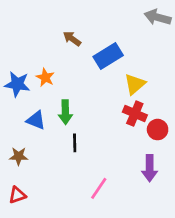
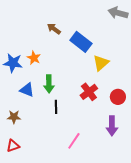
blue rectangle: (108, 56) -> (81, 42), turned 70
red cross: (135, 113) -> (89, 92), moved, turned 30

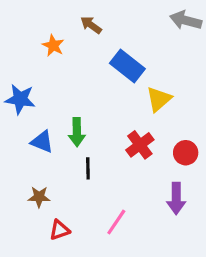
brown arrow: (54, 29) -> (91, 25), moved
orange star: (34, 58) -> (53, 46), moved
brown star: (14, 117) -> (39, 197), moved
red triangle: (13, 146) -> (60, 230), moved

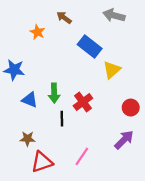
gray arrow: (186, 20) -> (114, 15), moved
red cross: (140, 145) -> (83, 102), moved
purple arrow: (176, 198) -> (124, 140), turned -135
red triangle: (60, 230) -> (42, 162), size x1.5

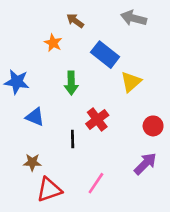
orange star: (37, 32) -> (53, 43), moved
green arrow: (54, 93) -> (71, 83), moved

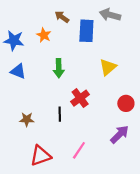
blue rectangle: (105, 55) -> (86, 31), moved, turned 55
blue star: (17, 82) -> (14, 40), moved
blue triangle: (35, 117) -> (18, 71), moved
brown star: (32, 162) -> (27, 119), moved

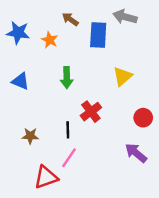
blue star: (14, 40) -> (18, 33), moved
purple arrow: (120, 134) -> (136, 153), turned -96
pink line: (79, 150) -> (69, 158), moved

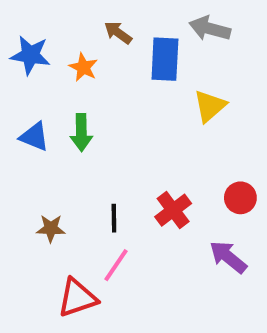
yellow triangle: (123, 76) -> (210, 106), moved
green arrow: (67, 78) -> (81, 133), moved
red cross: (91, 112) -> (173, 210), moved

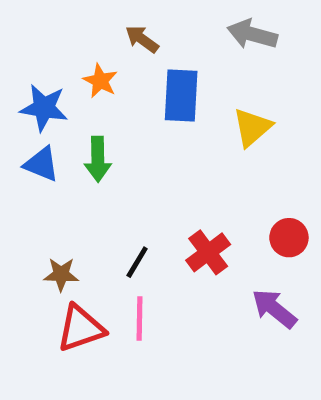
blue star: (30, 55) -> (44, 108), moved
blue rectangle: (165, 59) -> (181, 96), moved
black line: (114, 218) -> (137, 262), turned 32
pink line: (116, 265) -> (139, 319), turned -33
red triangle: (77, 298) -> (81, 328), moved

